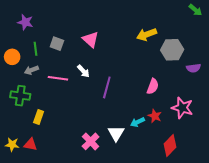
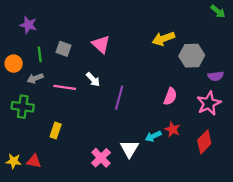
pink star: (182, 108) -> (209, 103), moved, turned 30
yellow rectangle: (39, 117) -> (56, 131), moved
red diamond: (170, 146) -> (204, 142), moved

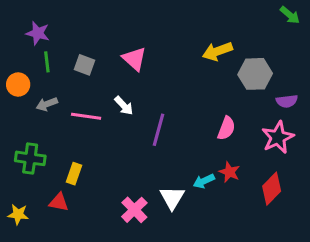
green line: (40, 54) -> (47, 62), moved
green cross: (23, 107) -> (30, 158), moved
red triangle: (34, 161) -> (59, 202), moved

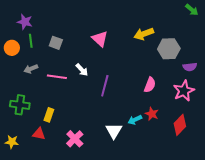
pink triangle: (134, 59) -> (100, 39), moved
orange circle: (18, 84) -> (12, 48), moved
pink cross: (134, 210) -> (75, 139), moved

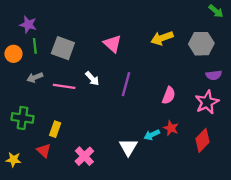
gray square: (56, 43) -> (63, 48), size x1.5
gray hexagon: (169, 49) -> (201, 44), moved
purple line: (105, 86) -> (126, 84), moved
red triangle: (39, 134) -> (44, 151), turned 32

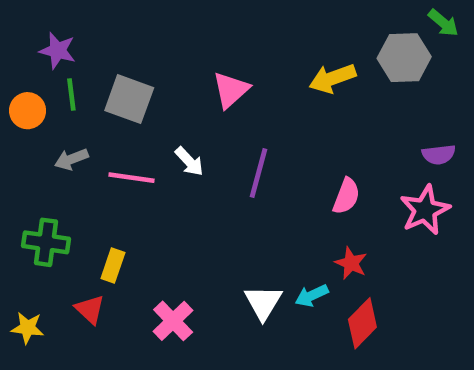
pink triangle: (112, 44) -> (231, 90), turned 36
gray hexagon: (201, 44) -> (404, 58), moved
cyan arrow: (152, 135) -> (312, 295), moved
red diamond: (202, 140) -> (362, 323), moved

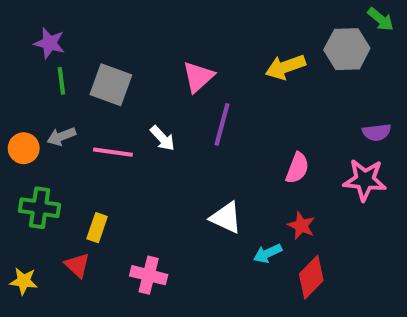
orange circle: (28, 111) -> (24, 148), moved
purple line: (259, 173) -> (222, 124), moved
pink star: (425, 210) -> (365, 180), turned 30
white triangle: (263, 302) -> (226, 218), moved, turned -36
pink cross: (173, 321) -> (149, 275), turned -32

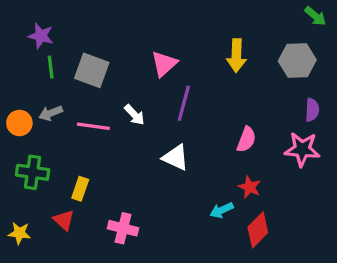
gray hexagon: (347, 49) -> (297, 61), moved
yellow arrow: (285, 67) -> (236, 56), turned -68
purple semicircle: (377, 132) -> (312, 110), turned -80
white triangle: (226, 218) -> (176, 158), moved

